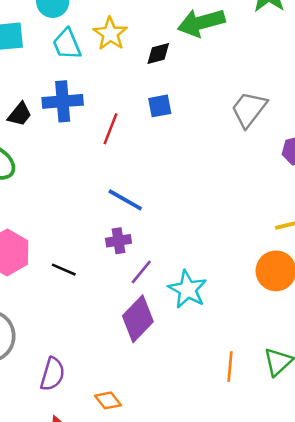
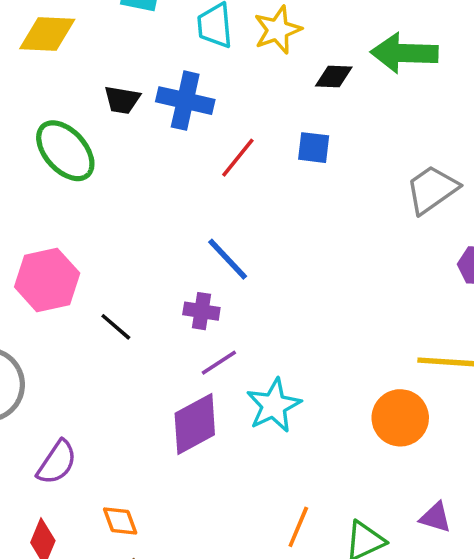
black trapezoid: (20, 114) -> (122, 100), turned 44

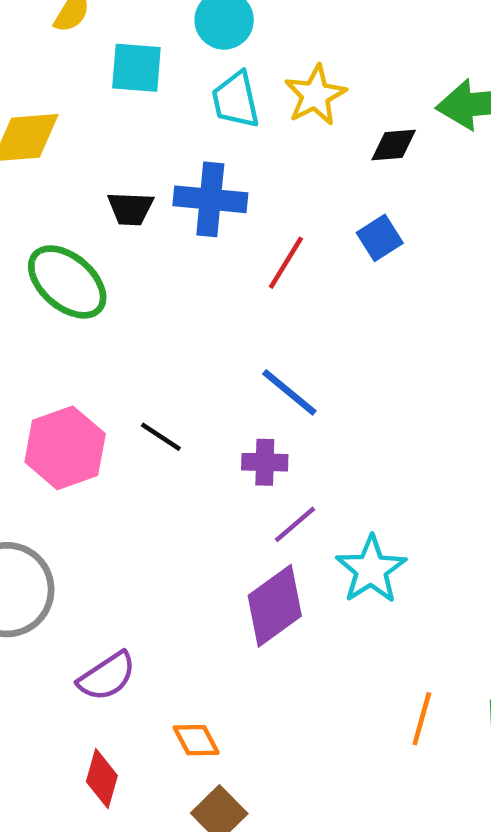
blue square: (314, 148) -> (380, 238), turned -32
black line: (116, 327) -> (161, 437), moved
purple semicircle: (57, 462) -> (107, 676), turned 30

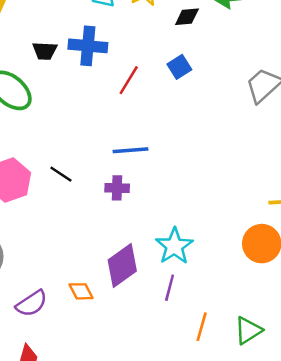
blue line: (289, 392) -> (130, 150), turned -44
purple line: (295, 524) -> (170, 288), moved, turned -35
orange diamond: (196, 740) -> (81, 291), moved

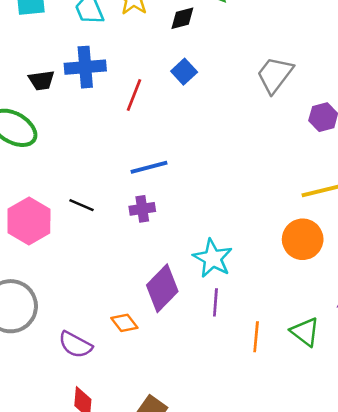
purple semicircle: (32, 304) -> (75, 345), turned 72
green triangle: (248, 330) -> (305, 332), turned -40

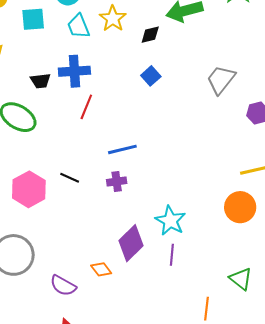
red line: (134, 95) -> (86, 107), moved
orange line: (256, 337) -> (206, 309), moved

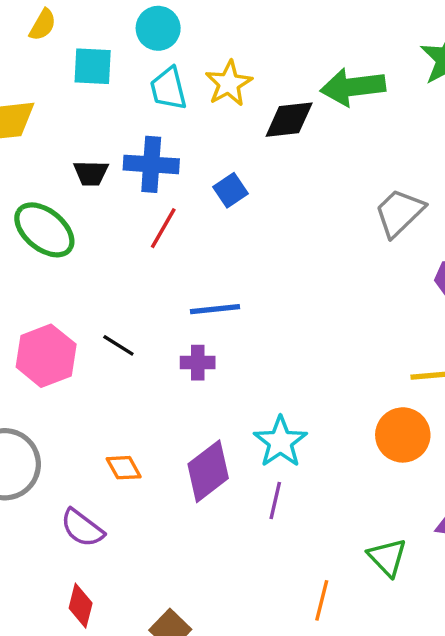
black diamond: (150, 35) -> (289, 120), size x1.4
blue square: (151, 76) -> (230, 190), moved
orange diamond: (101, 269) -> (124, 468), moved

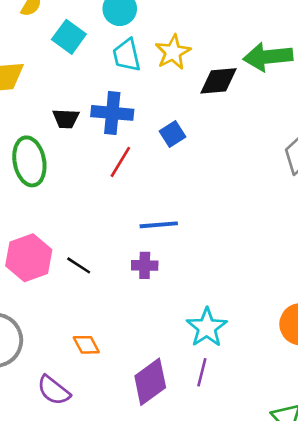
cyan square: (93, 66) -> (69, 37), turned 32
green ellipse: (44, 230) -> (29, 161), turned 39
black line: (118, 345) -> (79, 265), moved
purple diamond: (208, 471) -> (150, 382), moved

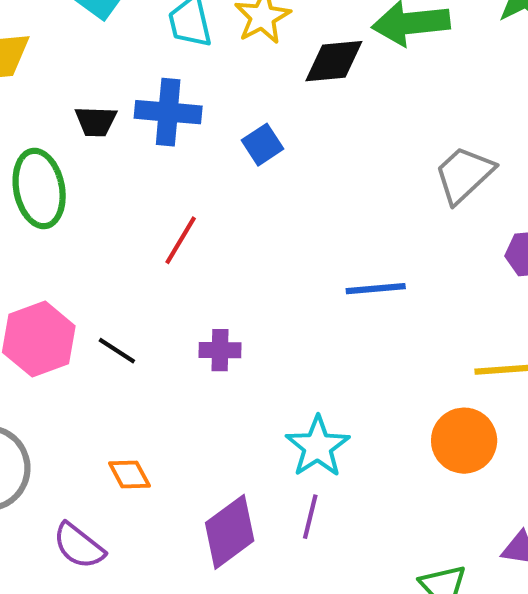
red line: (120, 162) -> (181, 240), moved
blue line: (159, 225) -> (376, 289), moved

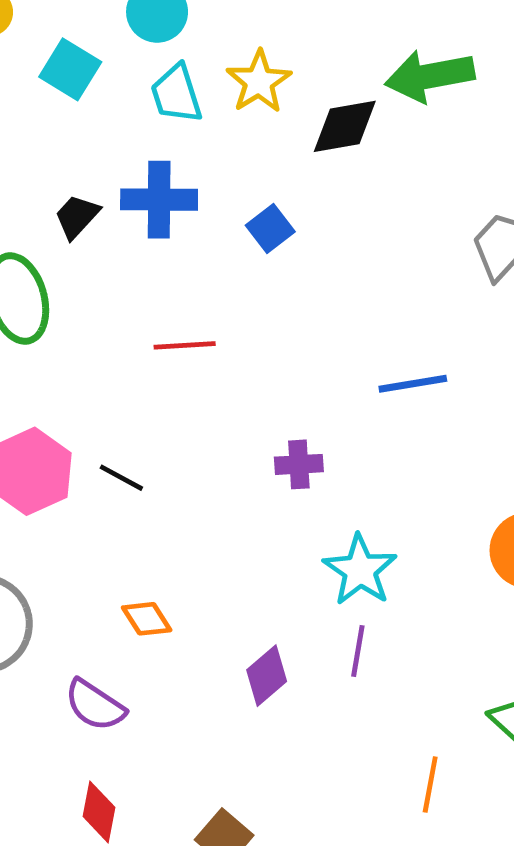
black trapezoid: (96, 121) -> (77, 216), turned 135
red line: (181, 240) -> (185, 345), turned 60
purple cross: (220, 350) -> (299, 464), moved
purple diamond: (230, 532) -> (267, 676), size x0.7

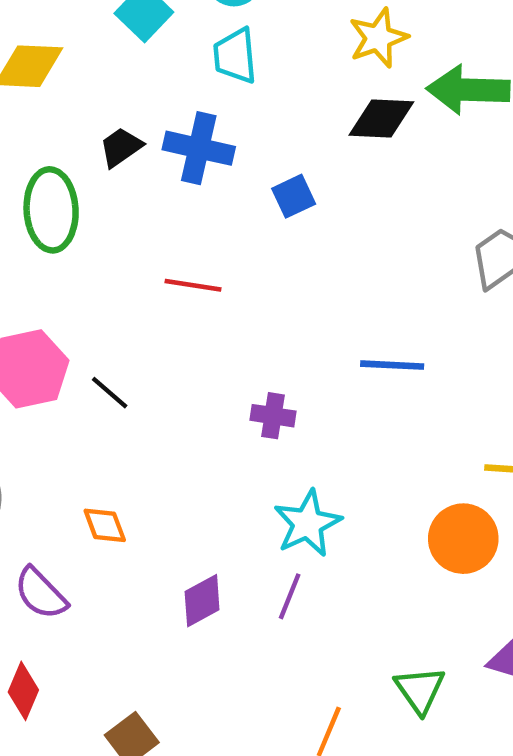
yellow star: (259, 82) -> (378, 38), moved

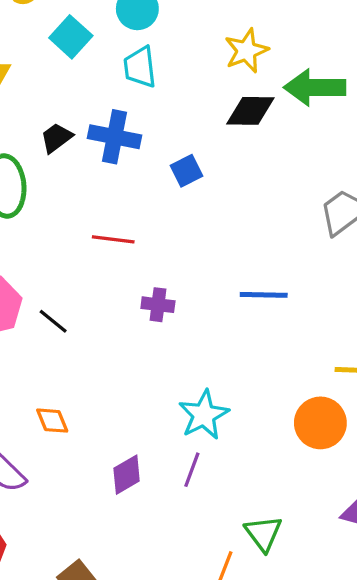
purple cross: (273, 416) -> (158, 305), moved
green triangle: (420, 690) -> (263, 533), moved

